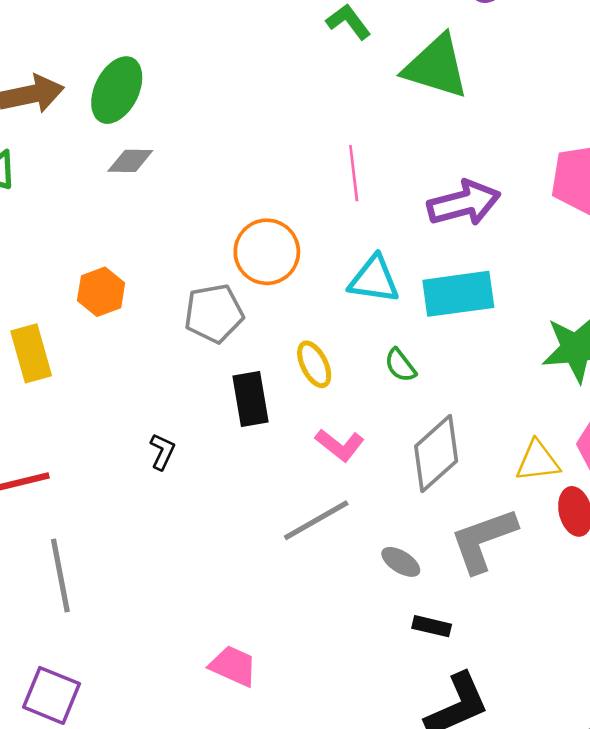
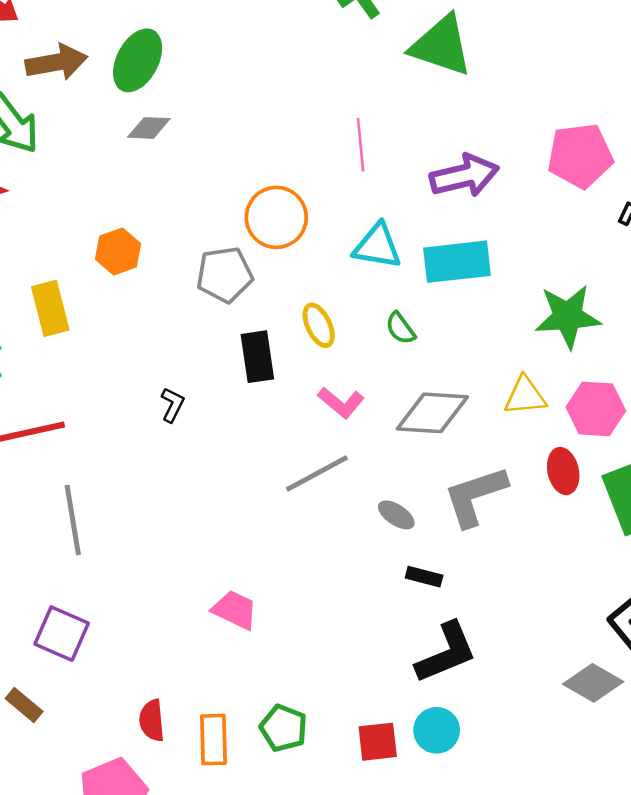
gray diamond: (436, 454) -> (432, 413), turned 44
yellow triangle: (538, 461) -> (525, 396), moved

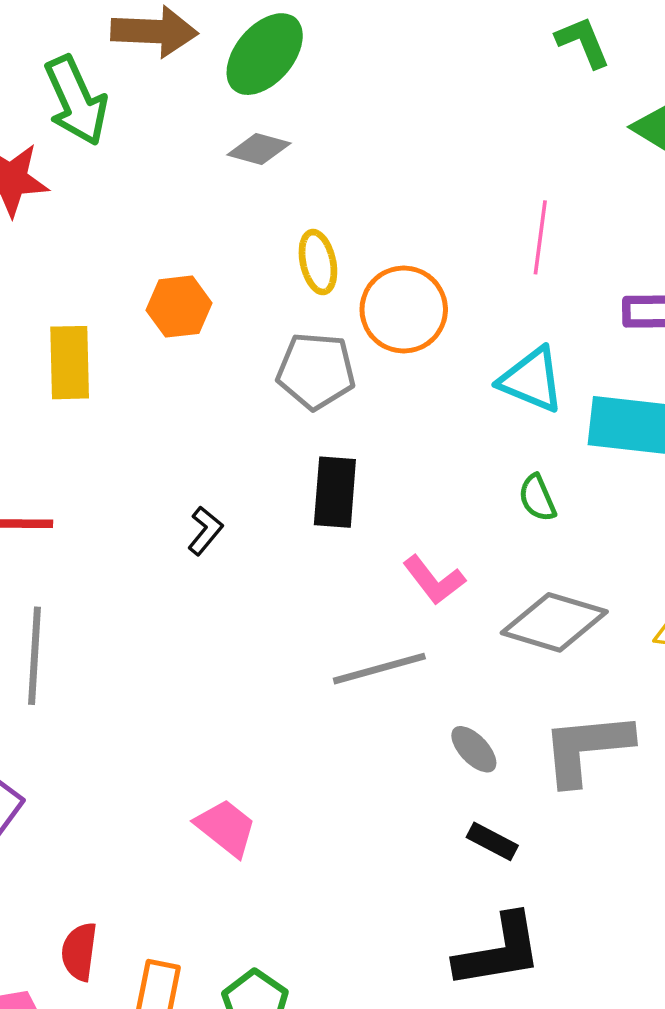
yellow ellipse: (319, 325) -> (318, 262), moved

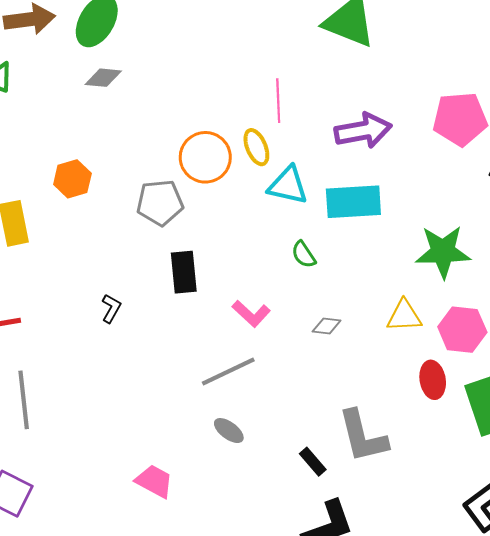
yellow ellipse: (318, 262) -> (256, 147), moved
gray diamond: (554, 622) -> (327, 326), size x0.5
gray L-shape: (586, 748) -> (363, 436), moved, turned -88
gray ellipse: (474, 749) -> (229, 431), moved
black rectangle: (492, 841) -> (313, 462), turned 32

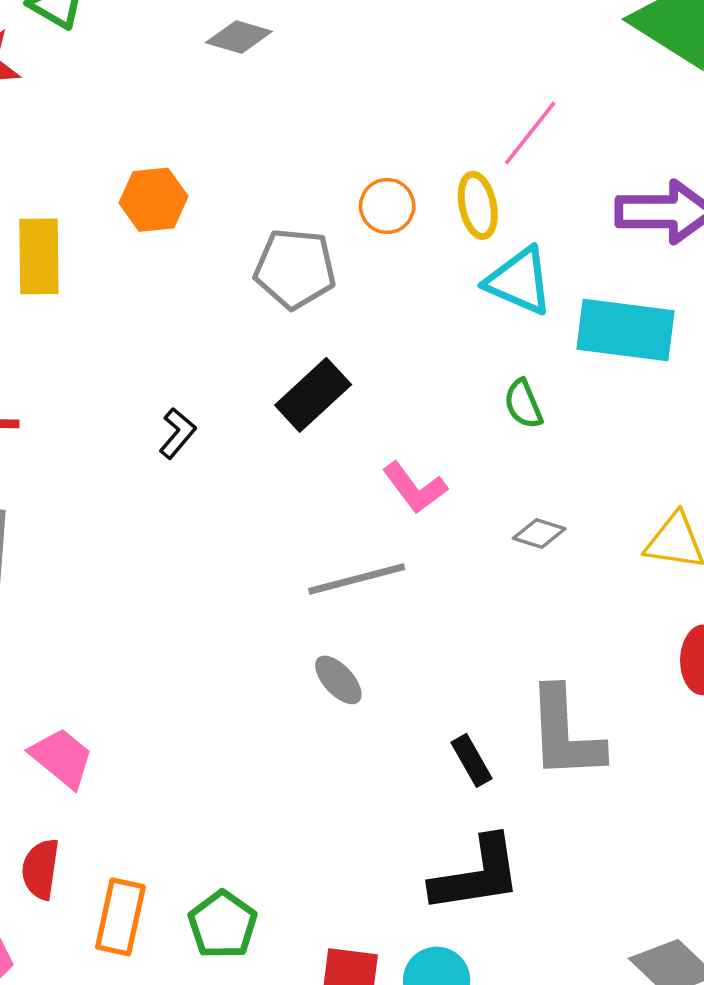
pink line: (278, 101) -> (530, 133), turned 30
orange circle: (205, 157) -> (387, 206), size x0.6
black rectangle: (184, 272) -> (313, 395), turned 42
pink trapezoid: (154, 481) -> (62, 758), moved

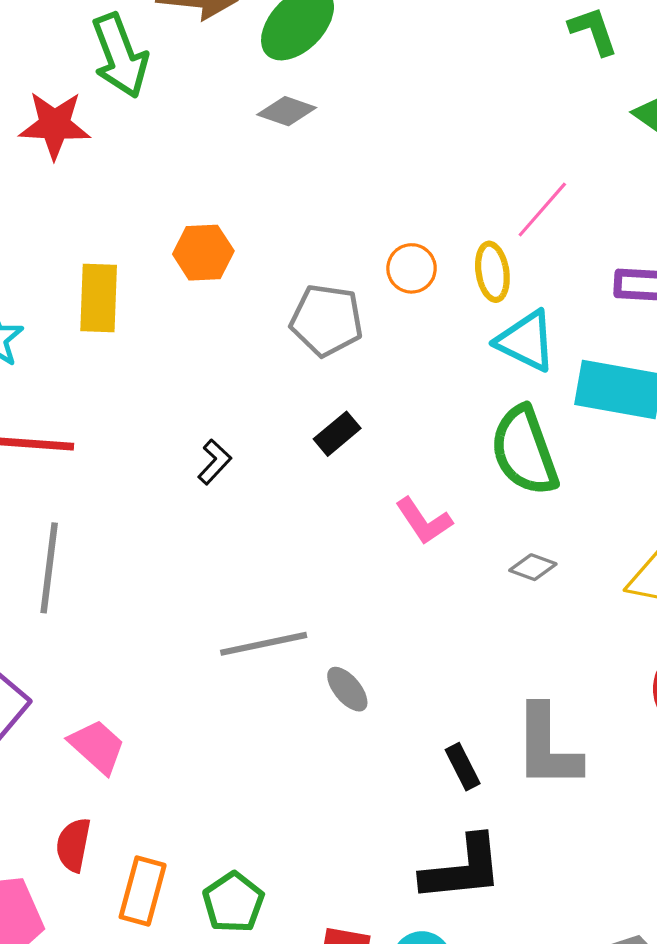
black rectangle: (313, 395) -> (337, 434), size x0.7
green semicircle: (523, 404) -> (524, 451), size x2.0
gray line: (357, 579) -> (264, 644), moved

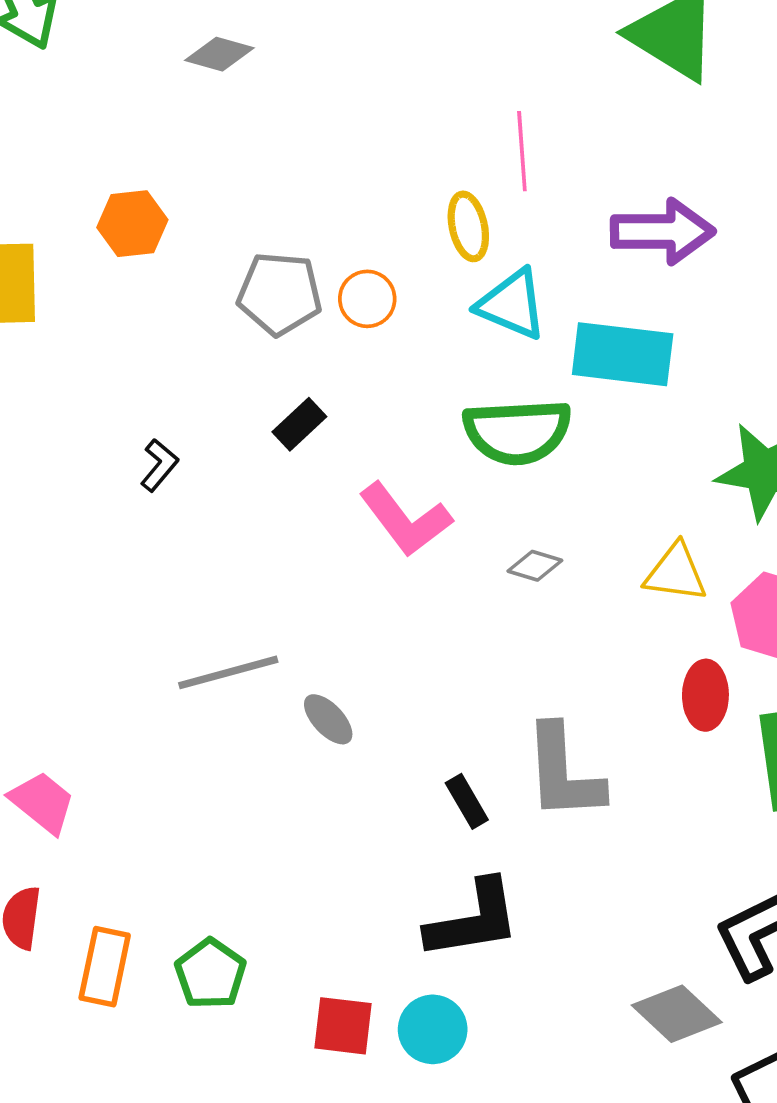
pink line: (542, 210) -> (522, 151), turned -42
orange circle: (412, 268) -> (367, 299), moved
green semicircle: (524, 451) -> (517, 432), turned -70
pink L-shape: (424, 521) -> (405, 520), size x1.4

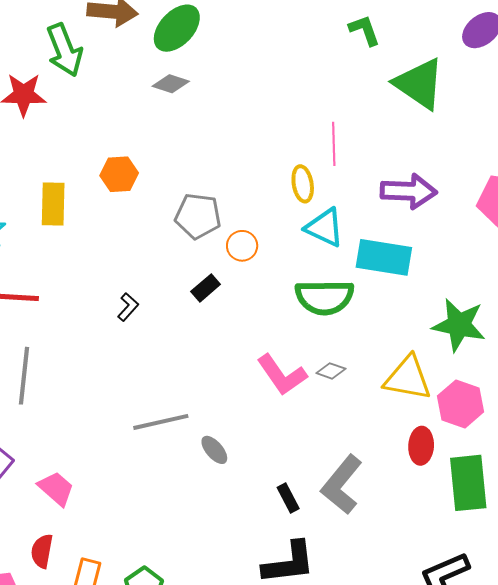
orange circle: (367, 299) -> (242, 246), moved
pink L-shape: (405, 520) -> (282, 375), moved
yellow triangle: (676, 573) -> (408, 378), size x1.4
gray L-shape: (563, 773) -> (342, 485), turned 40

